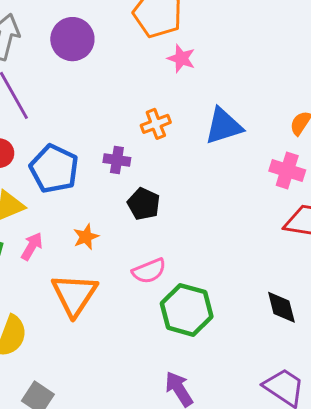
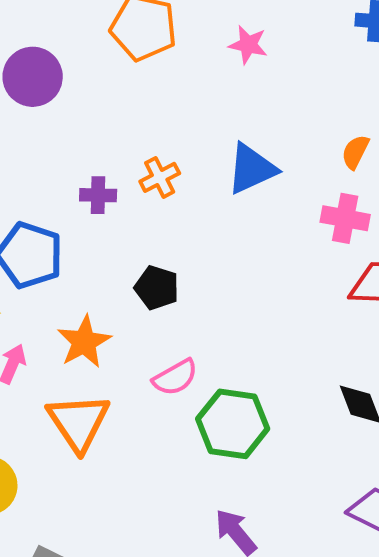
pink star: (181, 58) -> (248, 45), moved
purple cross: (117, 160) -> (98, 195), moved
orange star: (86, 237) -> (84, 342), size x1.5

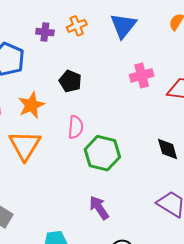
blue triangle: (252, 169) -> (123, 26), turned -32
pink cross: (345, 218) -> (142, 75), moved, turned -30
pink semicircle: (175, 377) -> (76, 127), turned -60

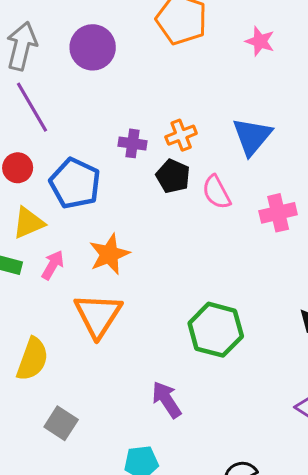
black pentagon: (70, 81) -> (173, 176), moved
pink semicircle: (76, 127) -> (216, 192), moved, turned 145
purple arrow: (99, 208) -> (167, 400), moved

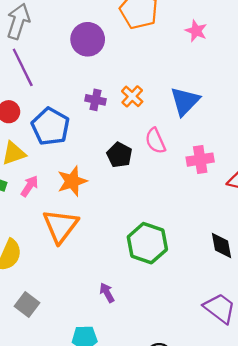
purple circle: (93, 47) -> (88, 39), moved
orange cross: (181, 135) -> (132, 96), turned -30
black pentagon: (173, 176) -> (119, 155), moved
purple arrow: (167, 400) -> (107, 293), size x0.7

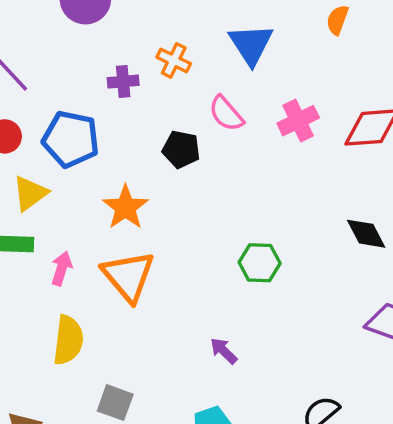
pink arrow: (29, 186) -> (62, 268), moved
green hexagon: (147, 243) -> (260, 263), size x0.7

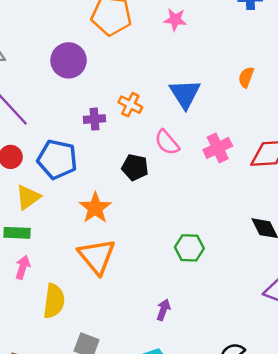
pink arrow: (62, 268) -> (23, 267), moved
purple arrow: (224, 351) -> (163, 310), turned 65

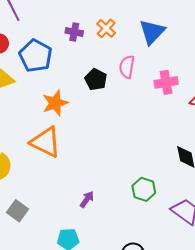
pink semicircle: (167, 142) -> (127, 67), turned 35
green hexagon: (189, 248) -> (144, 189), moved
orange triangle: (97, 256) -> (46, 142), turned -40

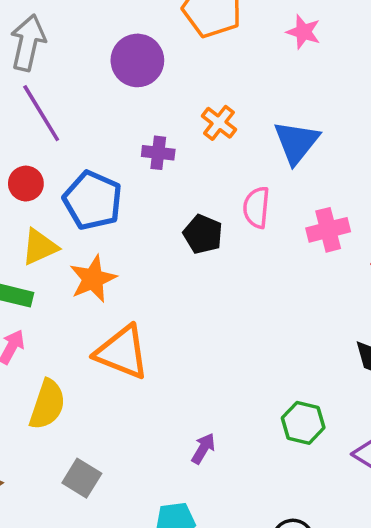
orange cross: (106, 28) -> (219, 123), moved
orange star: (55, 103) -> (93, 279), moved

